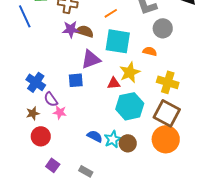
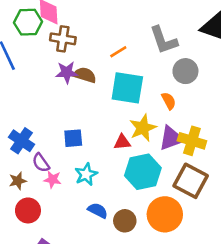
orange semicircle: (150, 51) -> (169, 101), turned 48
purple triangle: (91, 59) -> (171, 138), moved
cyan star: (113, 139) -> (86, 174), moved
orange circle: (166, 139) -> (165, 214), moved
brown circle: (128, 143) -> (125, 221), moved

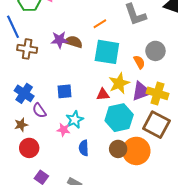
brown cross: (63, 39) -> (27, 49), moved
gray circle: (185, 71) -> (155, 51), moved
pink star: (53, 180) -> (64, 130), moved
blue semicircle: (98, 210) -> (84, 148), turned -119
brown circle: (125, 221) -> (118, 149), moved

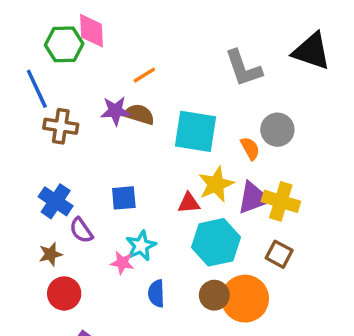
orange line: (100, 24) -> (144, 75), moved
brown square: (156, 125) -> (279, 254), size x0.6

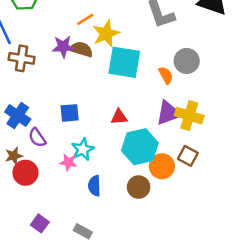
yellow star: (216, 184) -> (106, 34), moved
red circle: (64, 293) -> (25, 173), moved
orange circle: (245, 299) -> (162, 166), moved, size x0.7

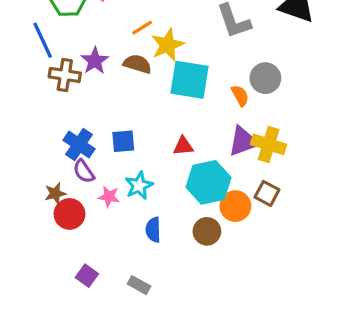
purple star: (63, 47) -> (95, 61), moved, turned -30
blue cross: (18, 116) -> (79, 144), moved
pink star: (68, 162) -> (109, 197), moved

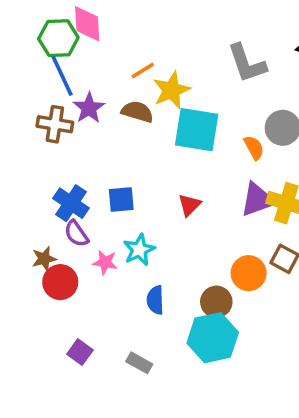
blue line: (43, 40) -> (62, 76), moved
red triangle: (183, 146) -> (189, 205), turned -40
cyan hexagon: (209, 182) -> (213, 338), moved

